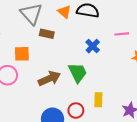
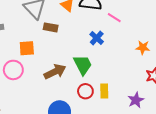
pink line: (122, 34) -> (114, 18), moved, turned 40
red circle: (76, 111) -> (85, 91), moved

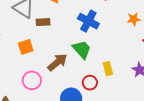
blue cross: (97, 38) -> (88, 21), size x1.5
pink circle: (13, 70) -> (32, 80), moved
red circle: (85, 91) -> (90, 83), moved

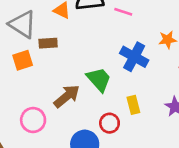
blue cross: (88, 21) -> (134, 57), moved
orange square: (26, 47) -> (23, 60), moved

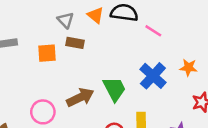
gray triangle: (23, 24) -> (66, 20), moved, size x0.6

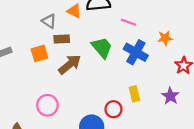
pink line: (153, 31) -> (128, 22), moved
green trapezoid: (114, 89) -> (102, 48), moved
brown arrow: (80, 97) -> (70, 64), moved

